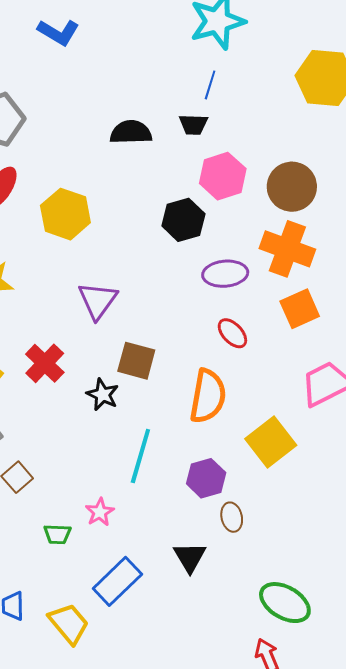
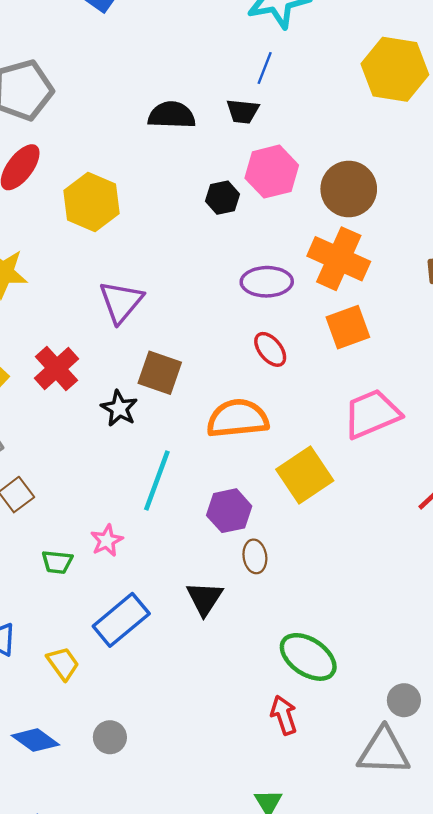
black hexagon: (183, 220) -> (223, 198), moved, size x0.7
orange semicircle: (208, 396) -> (238, 418), turned -110
yellow trapezoid: (69, 623) -> (63, 663), size x0.7

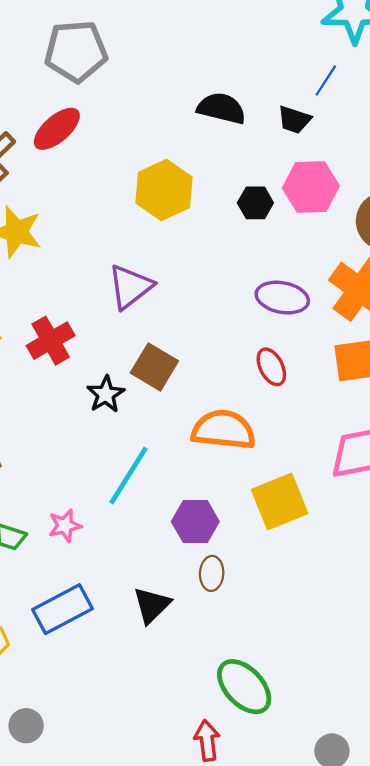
yellow hexagon: (92, 202) -> (164, 190), moved

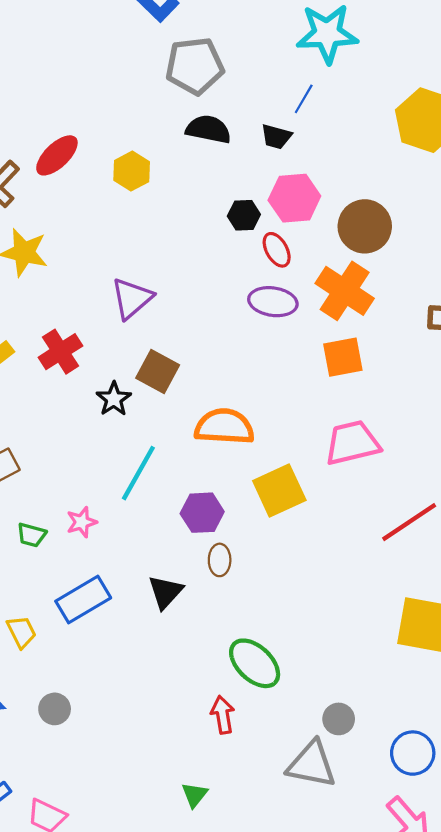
gray pentagon: (76, 51) -> (195, 66), moved
yellow hexagon: (164, 190) -> (132, 171), moved, size x0.7
red ellipse: (271, 367) -> (277, 250), moved

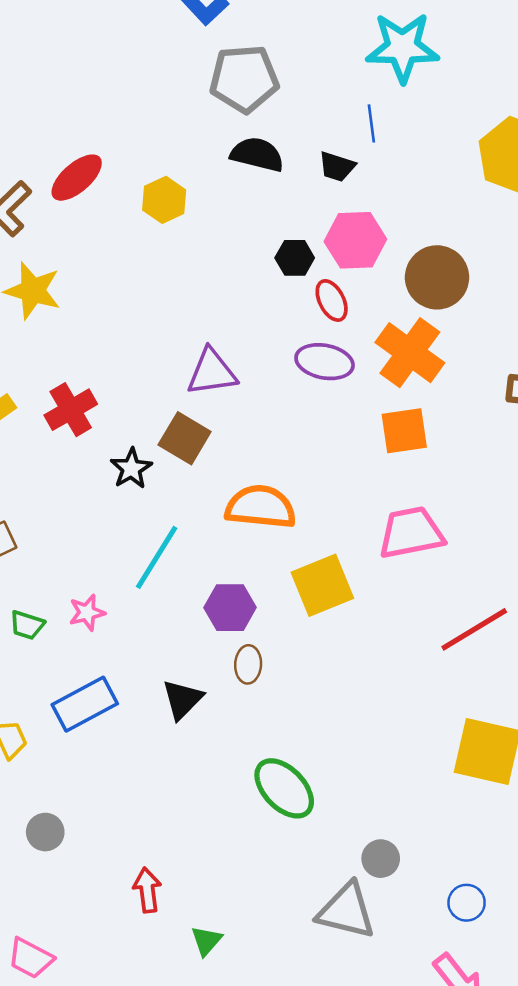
blue line: (304, 99) -> (371, 123), turned -40
purple triangle: (132, 298) -> (212, 372), moved, turned 30
red arrow: (223, 715) -> (147, 890), moved
blue circle: (413, 753) -> (467, 903), size x0.7

